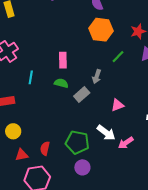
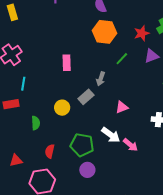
cyan line: (31, 77) -> (23, 84), moved
green semicircle: (61, 83) -> (36, 123), moved, turned 72
yellow circle: (13, 131) -> (62, 108), moved
pink arrow: (126, 143) -> (130, 145), turned -105
red triangle: (22, 155) -> (16, 160), moved

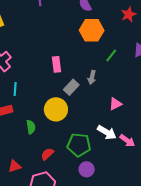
red star: (142, 33) -> (129, 14), moved
gray rectangle: (86, 97) -> (71, 87), moved
yellow circle: (62, 108) -> (56, 109), size x1.5
red semicircle: (50, 151) -> (47, 154), turned 40

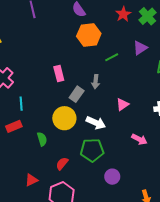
green line: (111, 56) -> (112, 57), turned 32
white arrow: (107, 132) -> (96, 123), moved
purple circle: (87, 169) -> (112, 177), moved

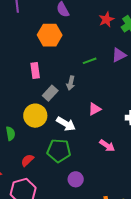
orange hexagon: (89, 35) -> (50, 35), moved

